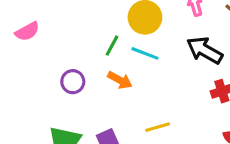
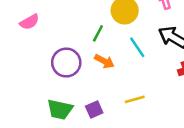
cyan line: (145, 53) -> (137, 47), moved, turned 35
purple circle: (73, 82) -> (66, 63), size x1.5

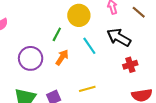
orange arrow: (104, 61) -> (62, 57), turned -84

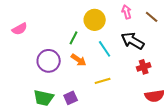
orange arrow: (62, 57) -> (79, 60), turned 91
yellow line: (87, 89) -> (103, 81), moved

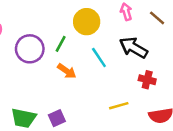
purple circle: (49, 61) -> (30, 49), moved
red cross: (144, 67) -> (147, 80), turned 32
yellow line: (103, 81) -> (119, 106), moved

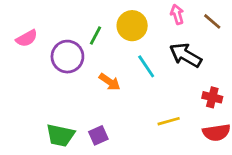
green line: (61, 44) -> (96, 35), moved
red cross: (147, 80) -> (212, 97), moved

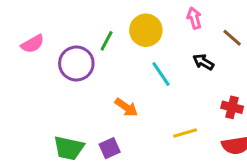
brown line: (212, 21) -> (232, 38), moved
black arrow: (186, 55) -> (203, 62), size x0.6
orange arrow: (110, 82) -> (126, 107), moved

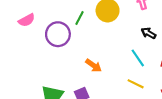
cyan line: (161, 74) -> (138, 58), moved
yellow line: (185, 133) -> (136, 84), turned 42

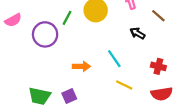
cyan line: (138, 58) -> (114, 59), moved
orange arrow: (94, 65) -> (81, 66), turned -35

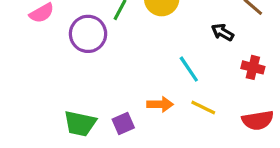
orange arrow: (81, 66) -> (160, 104), moved
red cross: (158, 66) -> (253, 67), moved

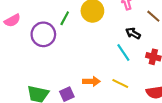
cyan line: (189, 69) -> (123, 53), moved

